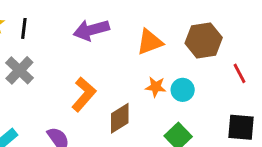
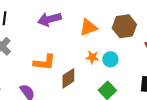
orange L-shape: (84, 94) -> (44, 62), turned 55

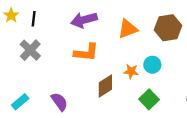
orange star: (92, 57) -> (131, 71), moved
orange L-shape: (44, 62) -> (86, 52), moved

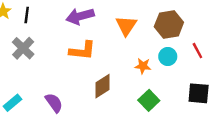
orange triangle: (128, 29) -> (126, 26), turned -35
cyan circle: (152, 65) -> (168, 57), moved
orange star: (131, 71) -> (143, 66), moved

